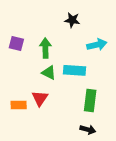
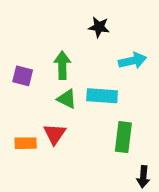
purple square: (16, 44) -> (23, 76), moved
black arrow: (88, 130) -> (143, 177), moved, turned 80

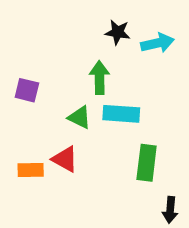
cyan arrow: (133, 61) -> (157, 43), moved
green arrow: (62, 65) -> (99, 78), moved
red triangle: (55, 134) -> (65, 159), turned -35

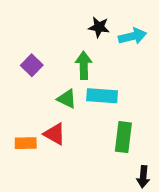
purple square: (27, 90) -> (32, 65), moved, turned 30

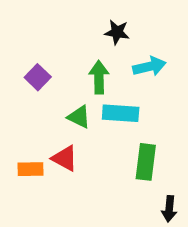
cyan arrow: (133, 36) -> (149, 66), moved

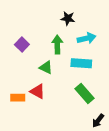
cyan rectangle: (121, 113) -> (81, 63), moved
green rectangle: (146, 162) -> (84, 94), turned -48
black arrow: (169, 209) -> (98, 121), turned 32

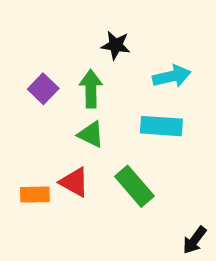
black star: (68, 18) -> (116, 45), moved
green arrow: (57, 45) -> (91, 89), moved
green rectangle: (84, 94) -> (134, 186), moved

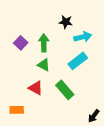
black star: (116, 45) -> (66, 22), moved
cyan rectangle: (161, 126) -> (78, 61), turned -42
orange rectangle: (35, 195) -> (17, 110), moved

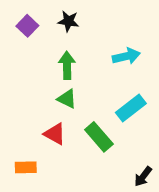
black star: (66, 22) -> (68, 21), moved
purple square: (21, 43) -> (27, 26), moved
cyan rectangle: (78, 61) -> (131, 108), moved

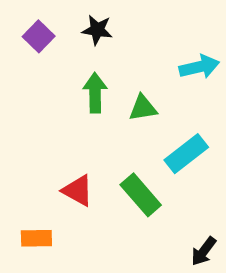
cyan arrow: (126, 56) -> (199, 67), moved
green triangle: (67, 99) -> (143, 108), moved, turned -35

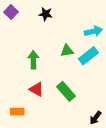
purple square: (39, 36) -> (11, 12), moved
green arrow: (95, 93) -> (33, 60), moved
cyan rectangle: (186, 154) -> (88, 56), moved

